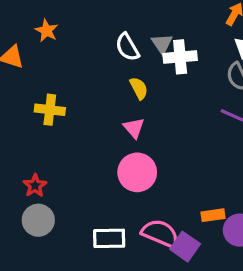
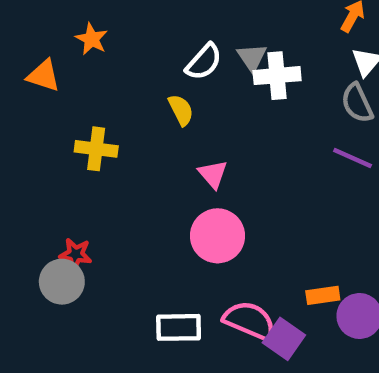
white semicircle: (127, 47) -> (204, 62), turned -108
yellow semicircle: (139, 88) -> (181, 110), moved
red star: (35, 186) -> (76, 254), turned -30
gray circle: (38, 220) -> (62, 282), moved

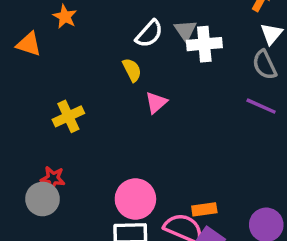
yellow cross: (96, 149) -> (68, 116), moved, turned -32
pink triangle: (213, 174) -> (156, 103), moved, turned 30
pink circle: (217, 236) -> (135, 199), moved
orange rectangle: (323, 295) -> (204, 209), moved

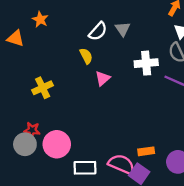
white cross: (204, 44) -> (146, 63), moved
pink circle: (135, 199) -> (57, 144), moved
orange rectangle: (204, 209) -> (146, 151), moved

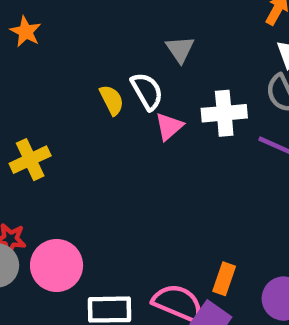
white semicircle: (98, 31) -> (147, 91), moved, turned -72
pink triangle: (103, 78) -> (169, 126), moved
orange rectangle: (146, 151) -> (224, 279), turned -63

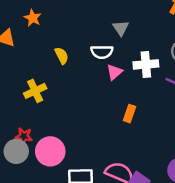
white semicircle: (147, 91) -> (102, 52), turned 120
yellow semicircle: (112, 100) -> (62, 56), moved
orange rectangle: (224, 279) -> (130, 114), moved

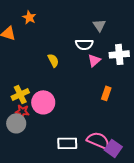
yellow semicircle: (62, 56) -> (53, 60), moved
yellow cross: (35, 91) -> (20, 94), moved
pink circle: (50, 151) -> (43, 102), moved

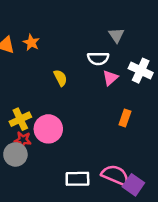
orange star: (29, 17) -> (31, 43), moved
white cross: (119, 54) -> (141, 71), turned 30

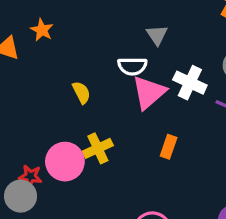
orange star: (31, 43) -> (42, 30), moved
pink triangle: (110, 78) -> (149, 92), size x1.6
yellow cross: (20, 119) -> (98, 148), moved

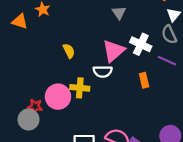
white semicircle: (132, 66) -> (103, 72), moved
orange rectangle: (169, 147) -> (144, 80), moved, turned -32
yellow cross: (98, 148) -> (80, 88), turned 30

